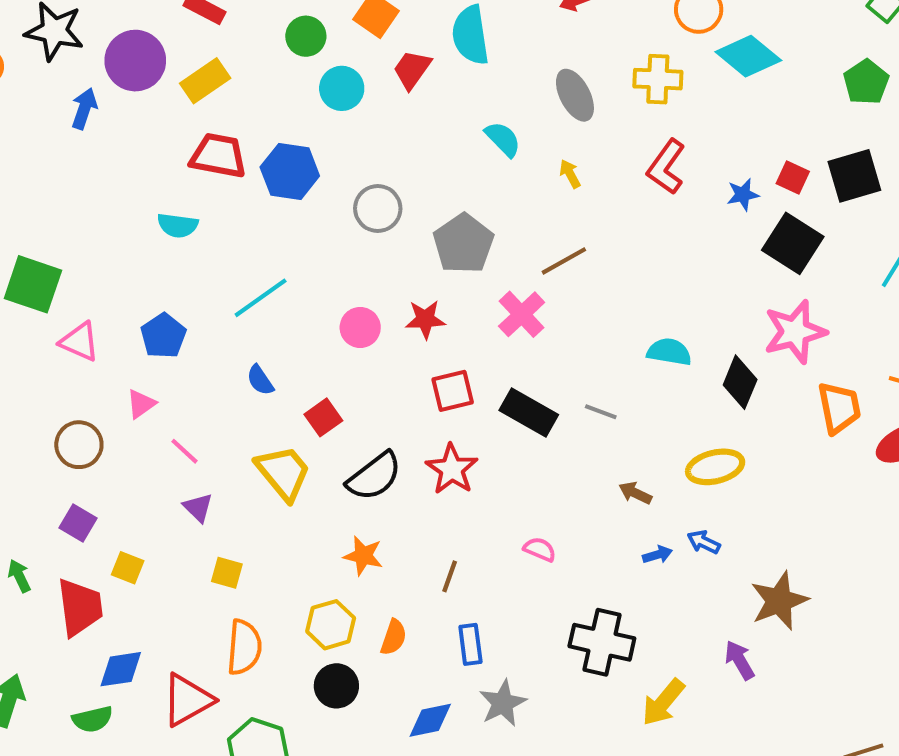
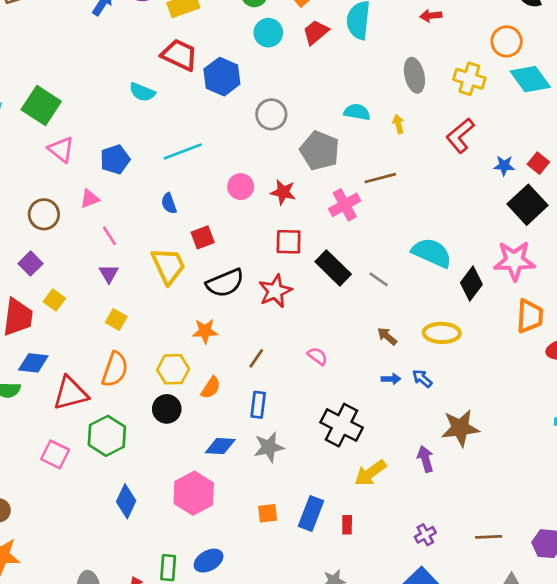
cyan semicircle: (503, 139) -> (357, 112), moved, turned -50
gray pentagon: (463, 244) -> (320, 151), turned -30
cyan semicircle: (669, 352) -> (432, 253), size x1.4
orange star: (363, 556) -> (205, 331), turned -30

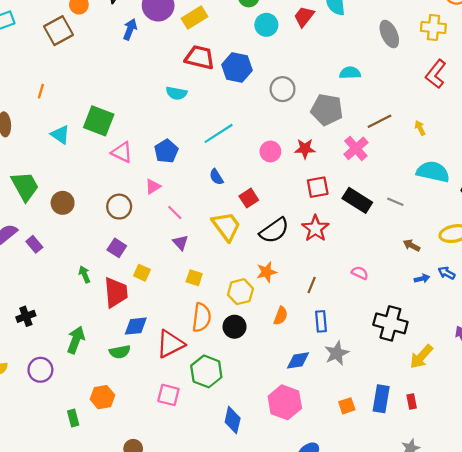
yellow arrow: (398, 124) -> (420, 128), moved
yellow hexagon: (173, 369) -> (240, 292), moved
black circle: (167, 409) -> (235, 327), moved

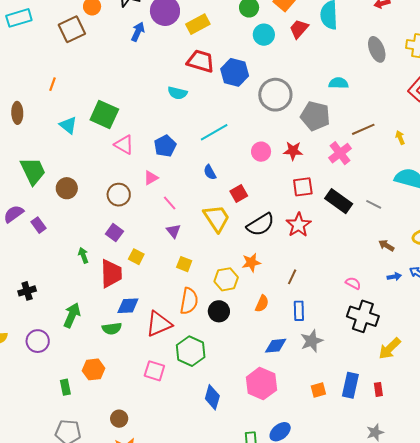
gray circle: (283, 89) -> (275, 95), size x1.4
pink semicircle: (360, 273) -> (353, 283), moved

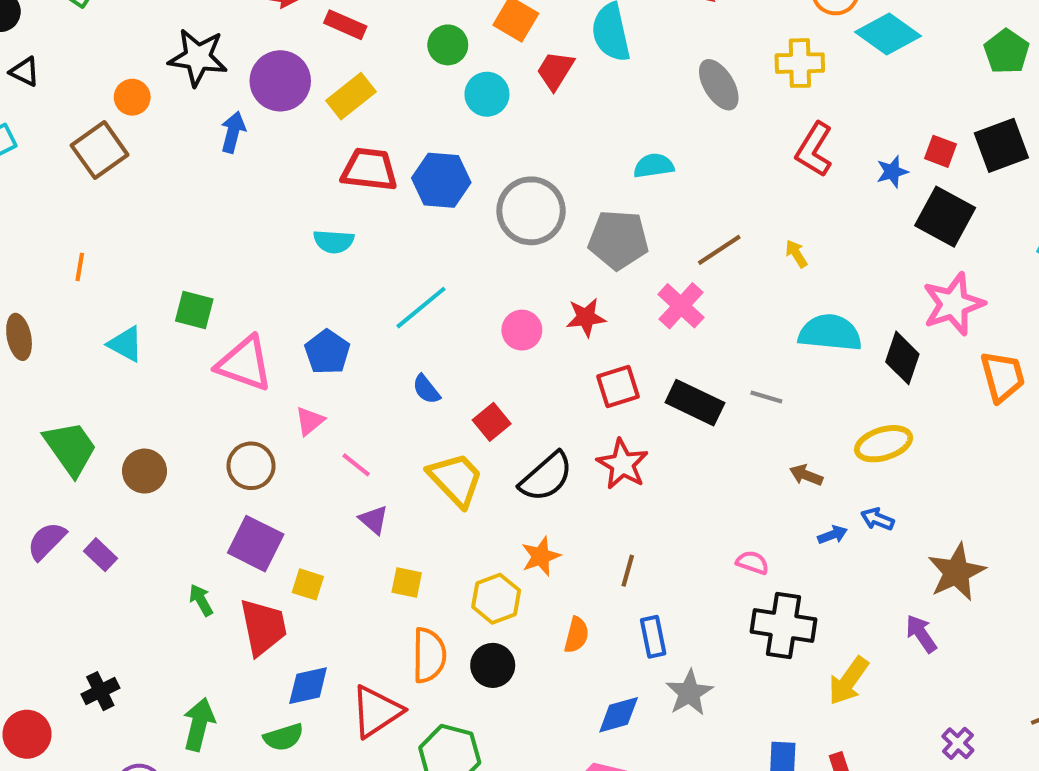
green square: (104, 114) -> (194, 310), size x0.7
pink triangle: (124, 145) -> (244, 364), size x1.4
purple square: (114, 233) -> (256, 544), size x1.5

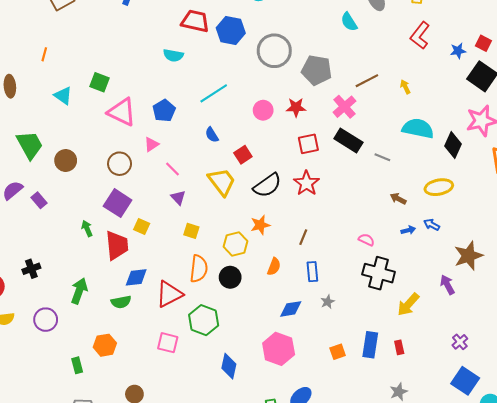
cyan semicircle: (654, 166) -> (349, 22), moved, turned -120
black rectangle: (695, 403) -> (348, 141), moved
gray star: (689, 693) -> (328, 302), size x0.6

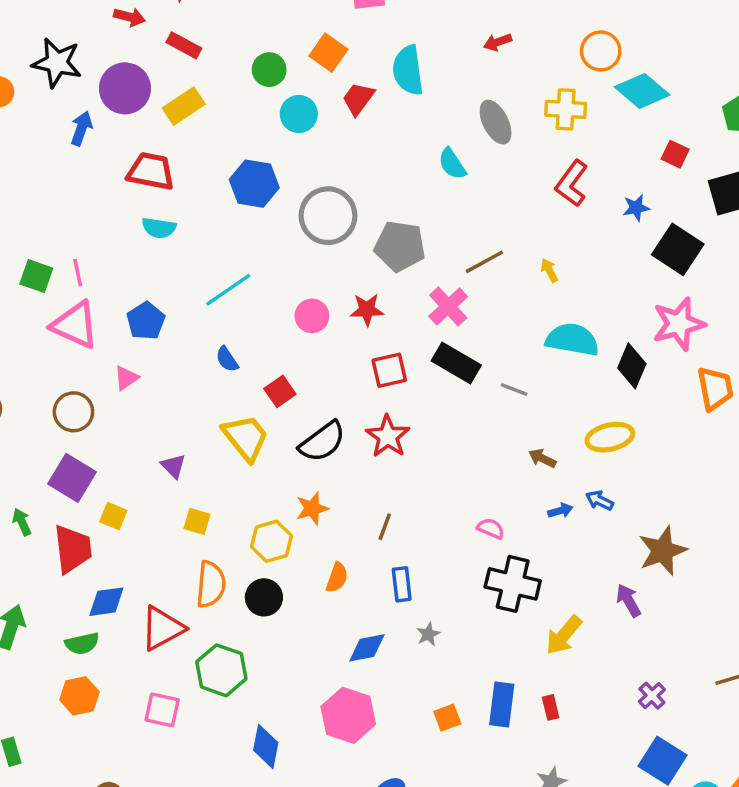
red trapezoid: (195, 21) -> (151, 171), moved
red square: (483, 43) -> (675, 154), moved
pink line: (172, 169) -> (78, 273), moved, turned 35
orange hexagon: (105, 345) -> (79, 696), moved

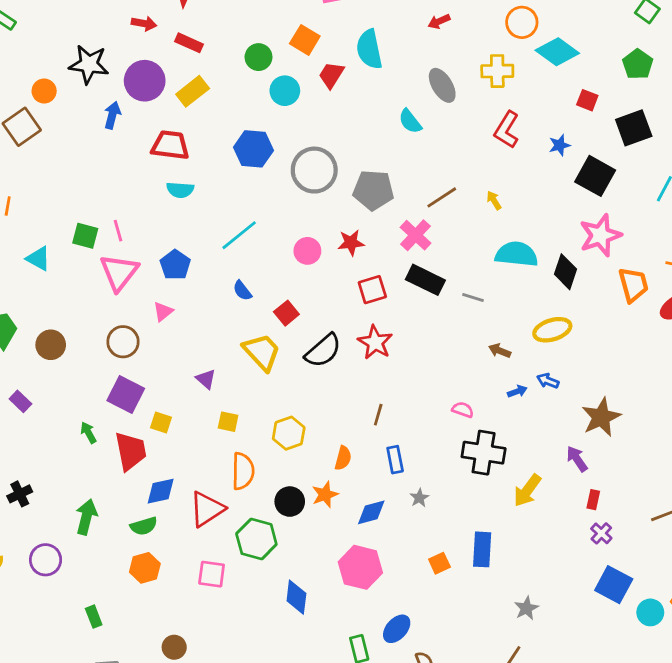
pink triangle: (75, 325) -> (119, 272), turned 48
orange star: (312, 508) -> (325, 495), moved
black circle: (264, 597) -> (290, 502), moved
red rectangle: (551, 707) -> (593, 500), moved, turned 30

